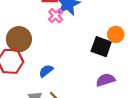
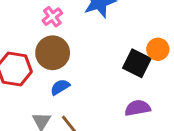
pink cross: (56, 16) -> (52, 17), moved
brown circle: (19, 39) -> (53, 53), moved

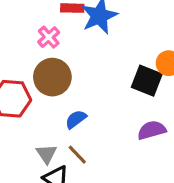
blue semicircle: (60, 87) -> (76, 119), moved

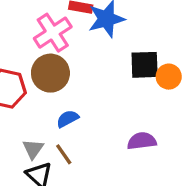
pink cross: (49, 37) -> (53, 33), size x1.6
black square: (147, 81) -> (145, 65), moved, turned -32

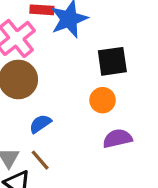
orange circle: (169, 77) -> (103, 100), moved

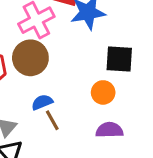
brown line: (40, 160) -> (52, 120), moved

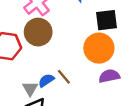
orange circle: (103, 92) -> (99, 48), size x1.6
blue semicircle: (42, 102) -> (46, 80), moved

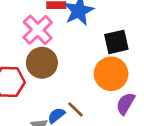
purple semicircle: (109, 76) -> (126, 104), turned -42

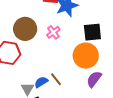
pink cross: (38, 30) -> (53, 32), moved, size x0.6
brown circle: (42, 63) -> (25, 29), moved

